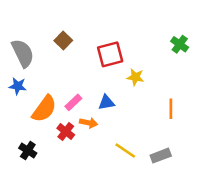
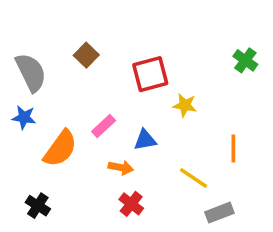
pink rectangle: (73, 102) -> (104, 126), moved
red cross: (66, 132) -> (131, 204), moved
yellow line: (125, 151) -> (193, 178), moved

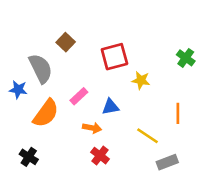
green cross: (245, 60) -> (186, 58), moved
gray semicircle: (31, 72) -> (41, 68), moved

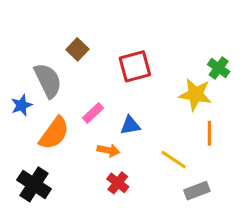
yellow star: (141, 80) -> (195, 94), moved, size x1.5
blue star: (18, 90) -> (22, 105), turned -30
black cross: (29, 157) -> (34, 184), size x1.5

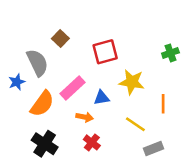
green cross: (219, 68) -> (170, 53), turned 35
yellow star: (195, 94) -> (132, 82), moved
pink rectangle: (93, 113) -> (72, 88), size x1.5
black cross: (34, 184) -> (45, 144), moved

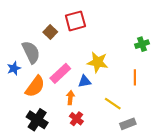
red square: (105, 52) -> (75, 21), moved
yellow star: (132, 82) -> (98, 62), moved
orange line: (163, 104) -> (135, 77), moved
orange arrow: (85, 117) -> (70, 98), turned -96

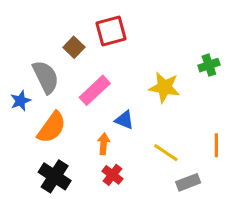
yellow star: (98, 62) -> (164, 87), moved
pink rectangle: (60, 73) -> (95, 90), moved
orange line: (135, 77) -> (216, 145), moved
blue triangle: (84, 81) -> (124, 120), turned 32

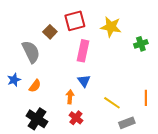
yellow star: (164, 87) -> (111, 27), moved
pink rectangle: (95, 90) -> (83, 51), moved, turned -35
blue star: (20, 101) -> (14, 80), moved
blue triangle: (124, 120) -> (84, 81), turned 32
orange semicircle: (52, 127) -> (35, 86), size x0.6

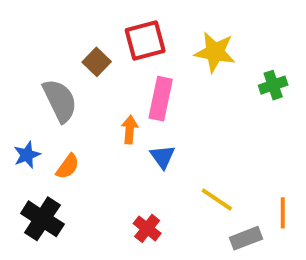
orange arrow: (70, 97) -> (130, 130), moved
orange line: (146, 98) -> (283, 213), moved
black cross: (37, 119) -> (42, 219), moved

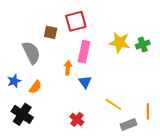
yellow star: (215, 52) -> (119, 42), moved
brown square: (97, 62) -> (51, 32), turned -32

